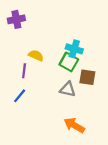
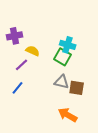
purple cross: (16, 19) -> (15, 36), moved
purple line: (24, 71) -> (22, 65), turned 40
brown square: (87, 77) -> (77, 88), moved

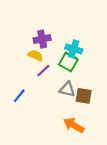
purple cross: (15, 36) -> (42, 39), moved
purple line: (22, 65) -> (43, 71), moved

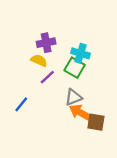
gray triangle: (67, 89) -> (73, 97), turned -35
brown square: (84, 96) -> (96, 122), moved
orange arrow: (74, 125) -> (80, 113), moved

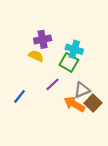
purple line: (47, 77) -> (52, 84), moved
gray triangle: (73, 97) -> (82, 90), moved
brown square: (96, 122) -> (93, 103), moved, turned 35

